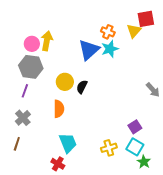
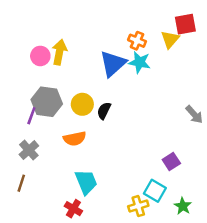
cyan star: (110, 49) -> (140, 62), turned 30
gray hexagon: (31, 67) -> (47, 102), moved
orange semicircle: (59, 109) -> (75, 139), turned 78
cyan square: (135, 147) -> (155, 191), moved
yellow cross: (109, 148) -> (138, 206), moved

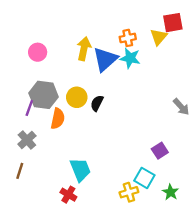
orange cross: (137, 41) -> (128, 38), turned -35
yellow arrow: (59, 52) -> (84, 49), moved
orange semicircle: (75, 139) -> (58, 119), moved, turned -66

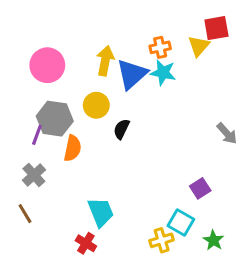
pink circle: (38, 52) -> (47, 65), size x1.5
yellow circle: (77, 97) -> (96, 105), moved
brown line: (20, 171) -> (25, 214), turned -49

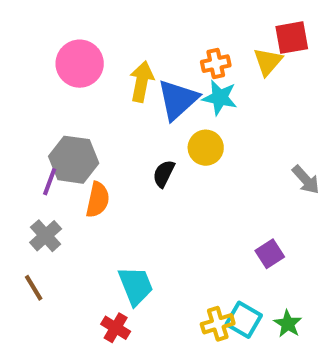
pink circle: (47, 65) -> (80, 64), moved
yellow circle: (96, 105) -> (206, 148), moved
cyan square: (181, 223) -> (244, 320), moved

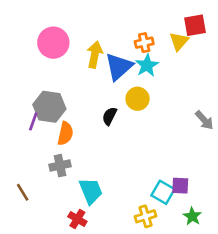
cyan star: (220, 98) -> (147, 65), turned 30
gray cross: (46, 236) -> (60, 166), moved, turned 30
purple square: (270, 254) -> (180, 186), moved, turned 36
cyan square: (244, 320) -> (163, 192), moved

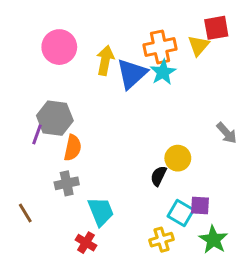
orange cross: (144, 43) -> (160, 47), size x1.5
yellow circle: (138, 99) -> (178, 158), moved
black semicircle: (109, 116) -> (159, 176), moved
green star: (192, 216) -> (213, 240), size x1.4

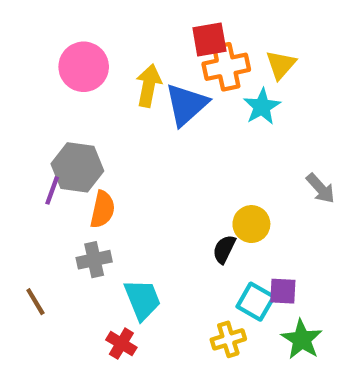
red square: (216, 28) -> (209, 40), moved
cyan star: (163, 72) -> (262, 107), moved

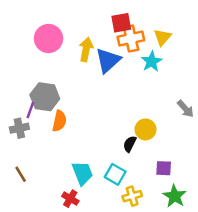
gray cross: (94, 260) -> (19, 128), moved
cyan square: (256, 302) -> (115, 174), moved

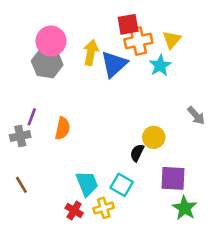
gray hexagon: (45, 97) -> (47, 63), moved
purple square: (164, 168) -> (173, 178), size x1.5
yellow cross: (132, 196) -> (104, 208), moved

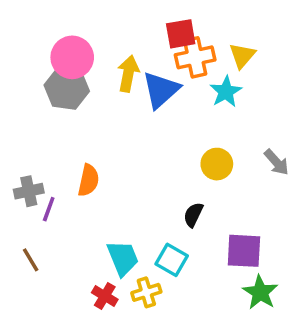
purple line: (32, 117) -> (49, 209), moved
yellow circle: (154, 137) -> (217, 164), moved

